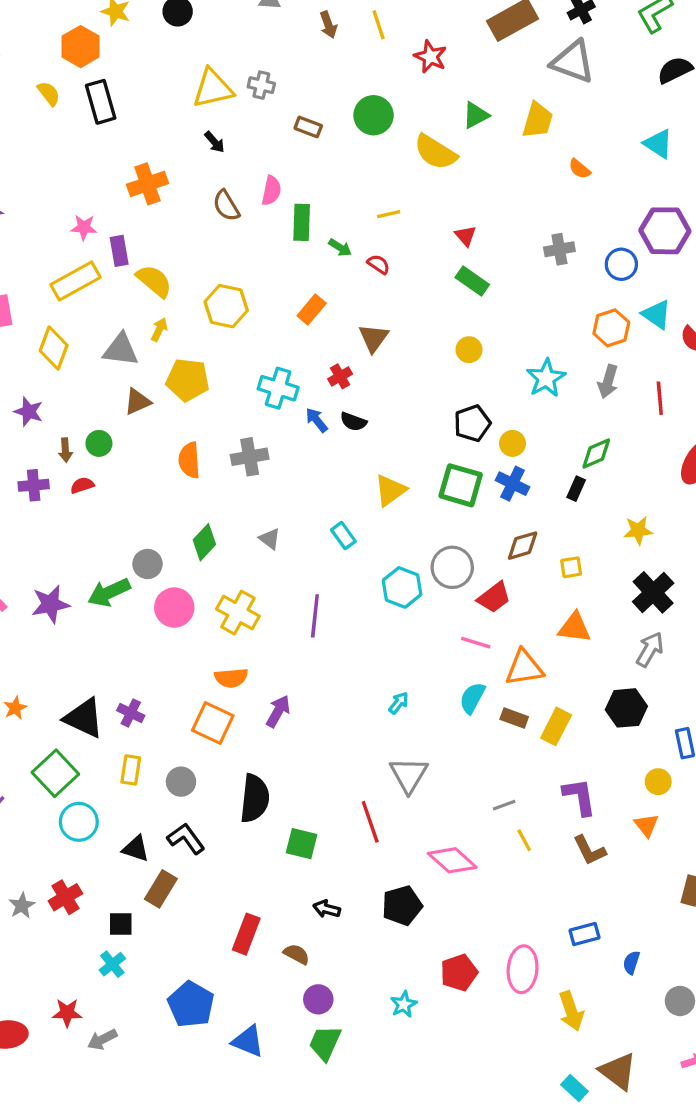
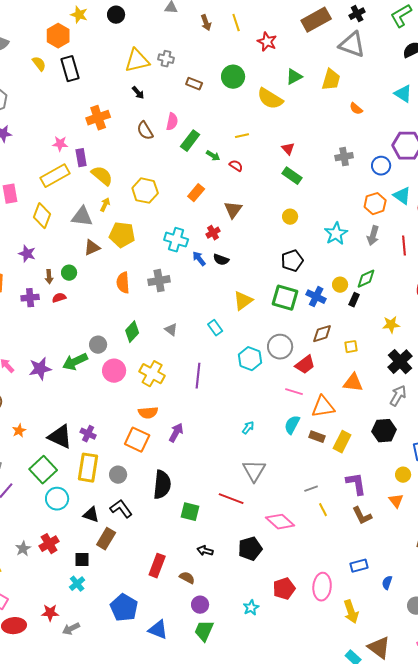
green rectangle: (302, 222) -> (190, 141), turned 35
yellow circle: (513, 443) -> (340, 285), moved
yellow rectangle: (131, 770) -> (88, 468), size x1.6
red line: (370, 822) -> (231, 499), turned -50

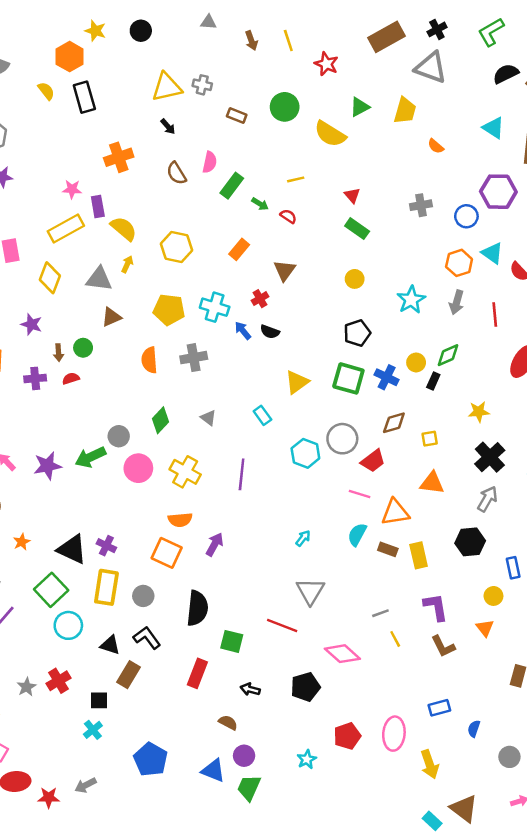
yellow pentagon: (122, 235) -> (169, 310), moved
yellow rectangle: (342, 442) -> (419, 555), turned -40
red rectangle: (157, 566) -> (197, 673), moved
red star: (50, 613) -> (49, 797), moved
blue triangle: (158, 630) -> (213, 770), moved

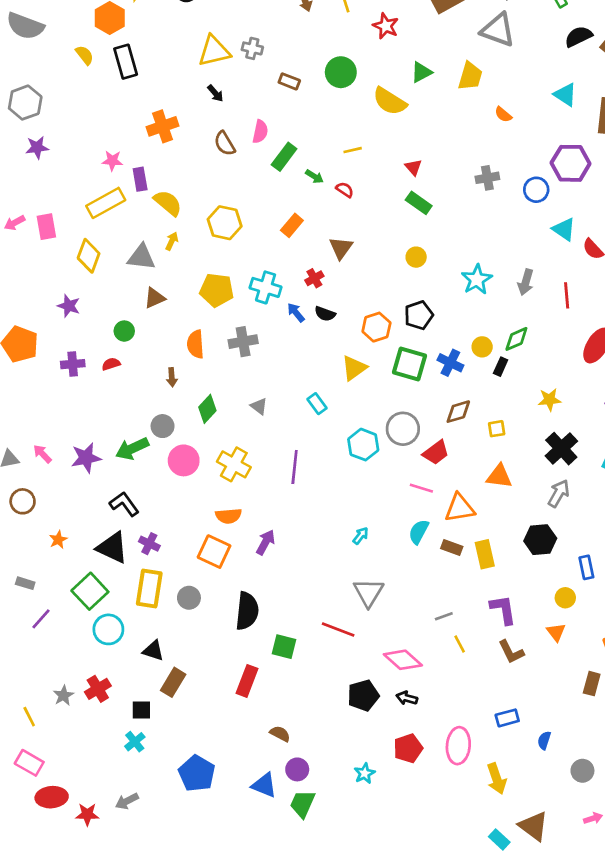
orange hexagon: (459, 263) -> (376, 327), moved
brown arrow: (58, 353) -> (172, 377), moved
black L-shape: (147, 638) -> (124, 504), moved
black arrow: (250, 689) -> (407, 698), moved

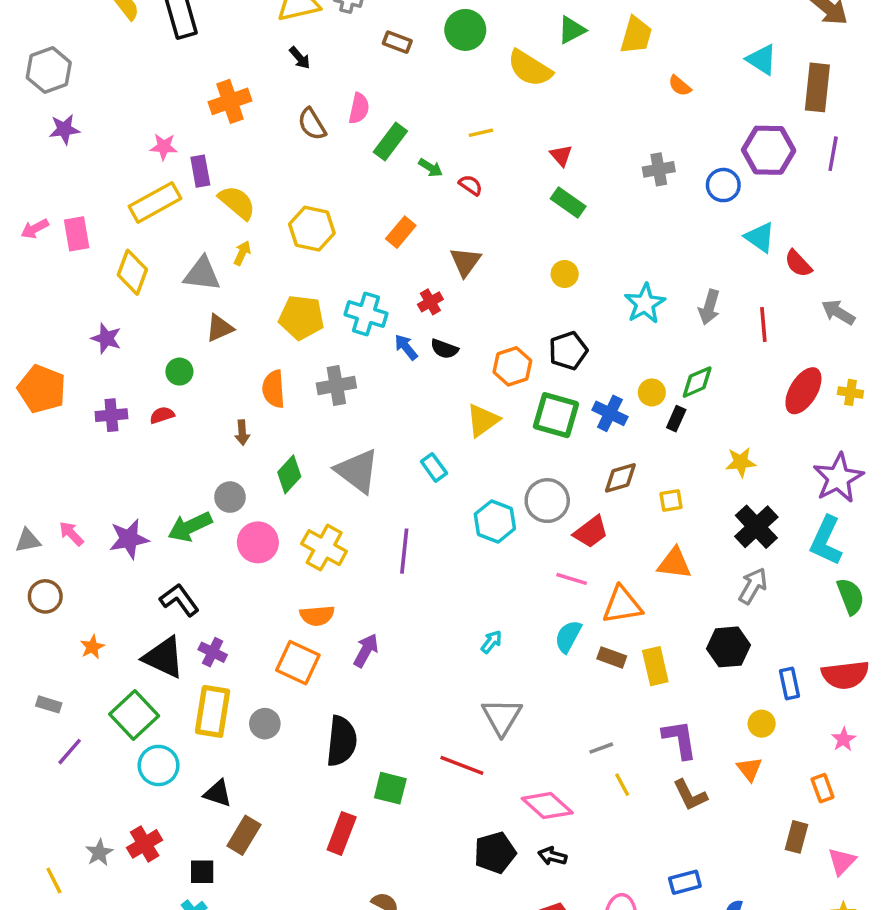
gray triangle: (259, 406) -> (357, 471), size x2.0

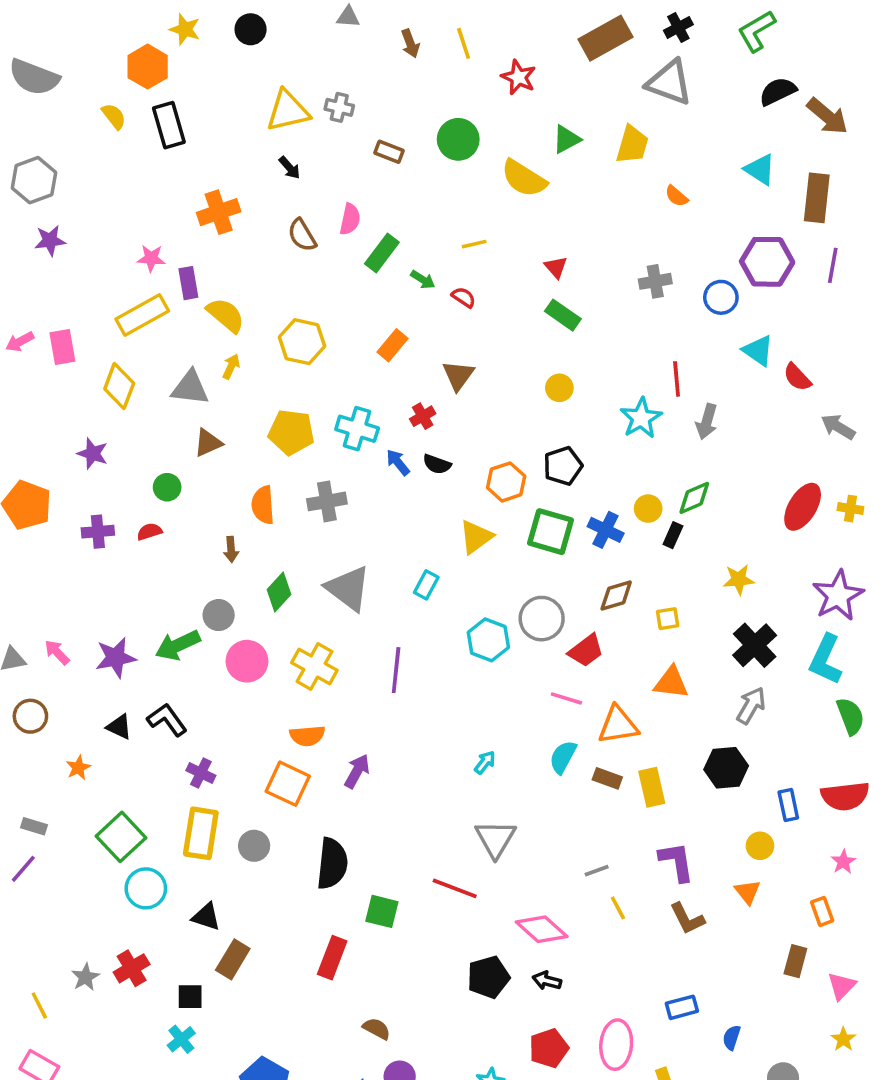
red line: (763, 325) -> (677, 379), moved
cyan rectangle: (434, 467) -> (426, 585), turned 64
black triangle: (164, 657) -> (119, 727), moved, size x0.6
purple line: (70, 752) -> (23, 869), moved

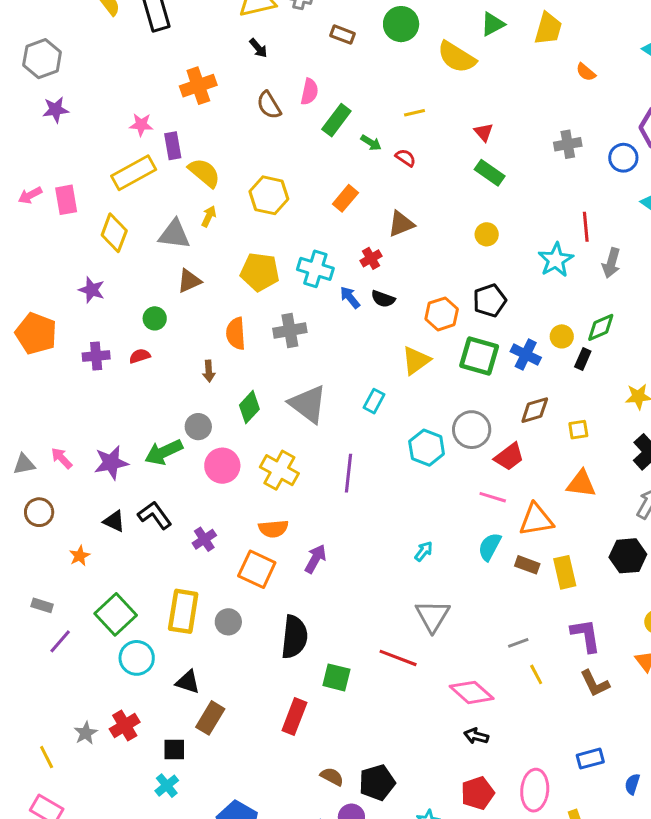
brown triangle: (458, 375) -> (401, 224), turned 32
purple cross: (201, 773) -> (204, 539), moved, turned 30
purple line: (23, 869) -> (60, 641), moved
black pentagon: (488, 977) -> (377, 783), moved

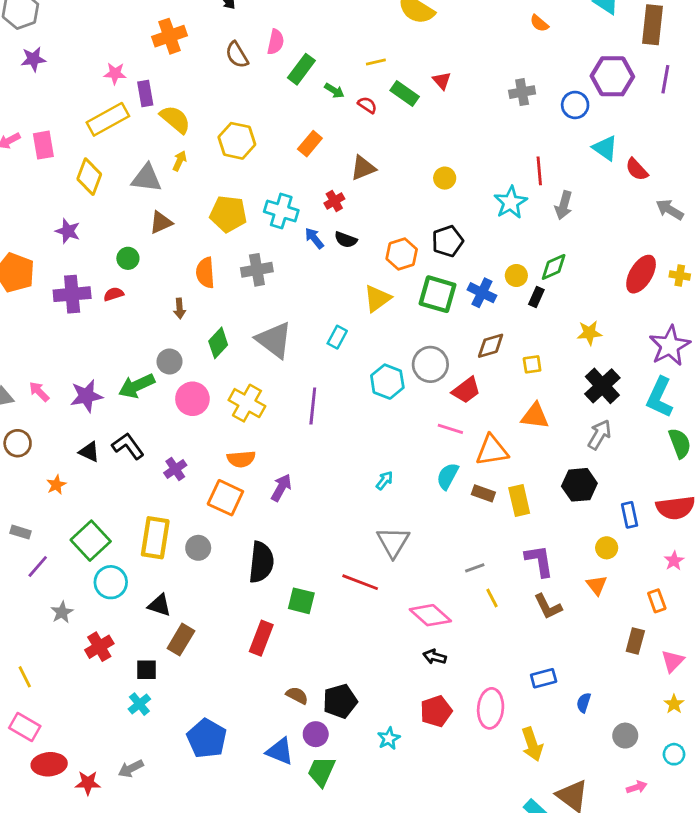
green rectangle: (490, 173) -> (405, 94), moved
purple cross: (96, 356) -> (72, 294), size x1.4
gray star: (86, 733) -> (62, 612), moved

